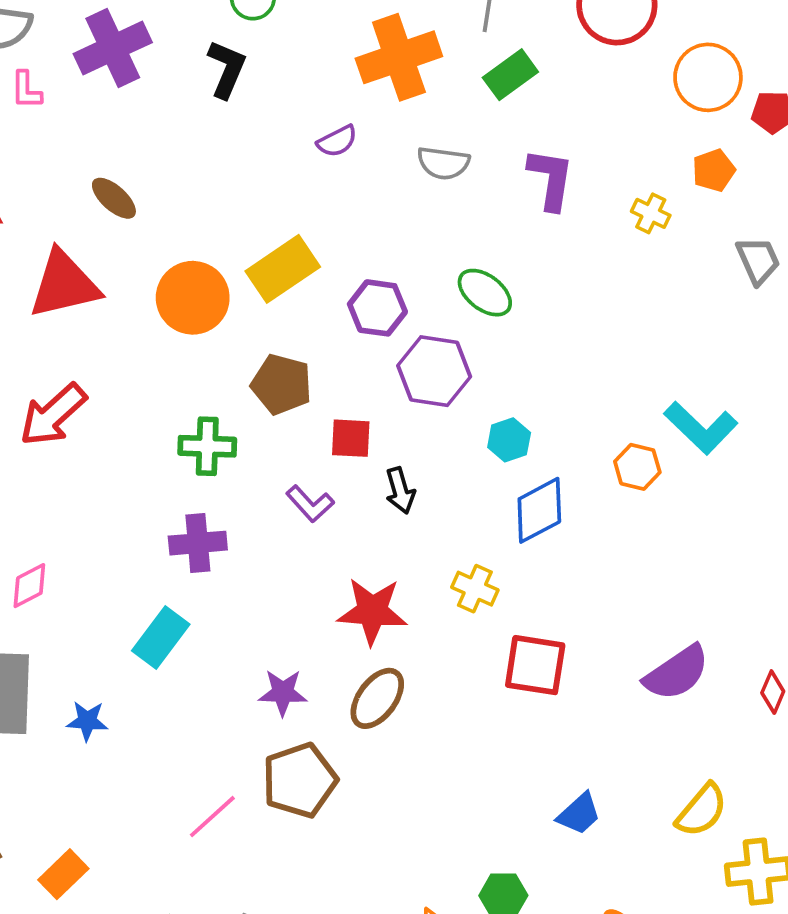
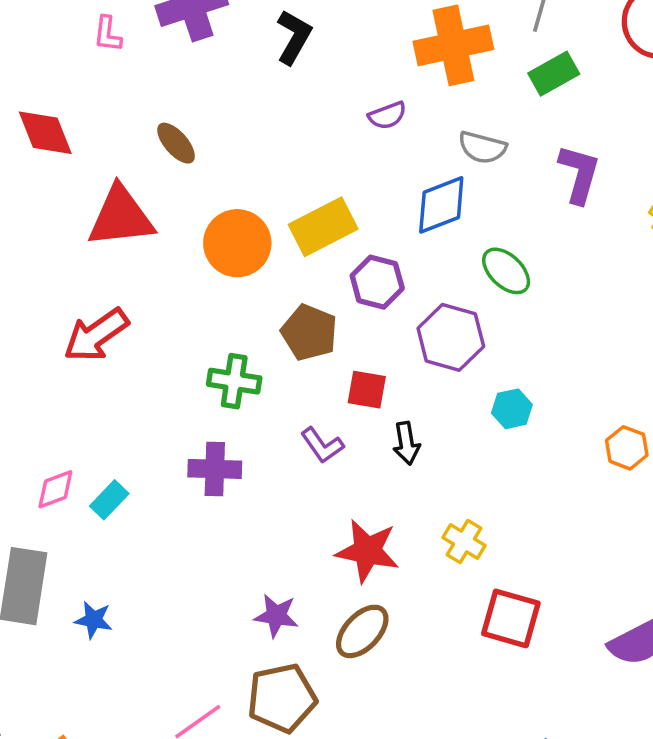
purple hexagon: (377, 308) -> (377, 282), moved
blue diamond: (539, 510) -> (441, 205), moved
cyan rectangle: (161, 638) -> (109, 500), moved, size x0.7

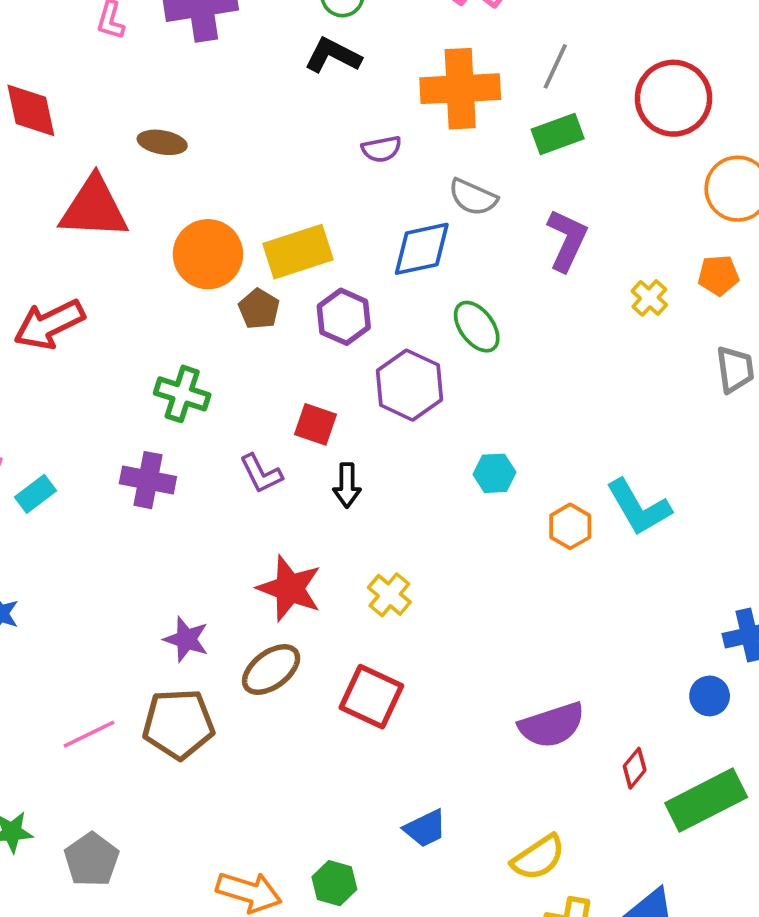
black L-shape: (294, 37) -> (333, 55), moved, turned -102
brown ellipse: (176, 143) -> (162, 142), turned -48
brown pentagon: (309, 332) -> (259, 309), moved, size x0.7
cyan hexagon: (512, 409) -> (495, 473), moved
red square: (511, 618) -> (371, 697), moved

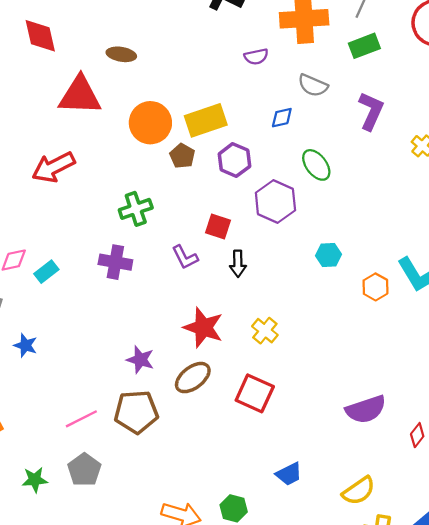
blue diamond: (422, 249) -> (282, 118), size x0.6
green cross: (182, 394) -> (136, 209), turned -36
gray pentagon: (92, 860) -> (84, 470), moved

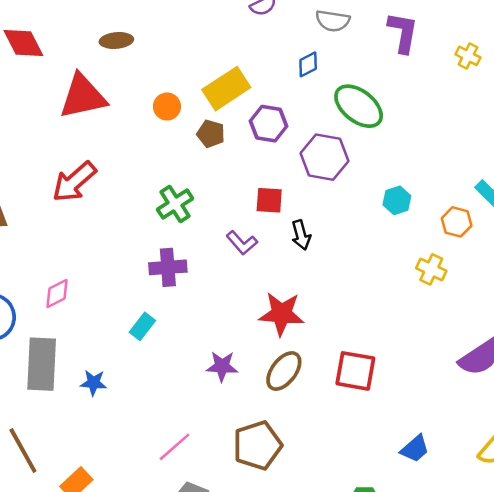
orange circle: (150, 123) -> (167, 107), size x0.6
green ellipse: (316, 165) -> (359, 106), size x1.4
cyan rectangle: (46, 272) -> (142, 326), moved
yellow cross: (265, 331) -> (431, 269), moved
brown pentagon: (136, 412) -> (257, 445), moved

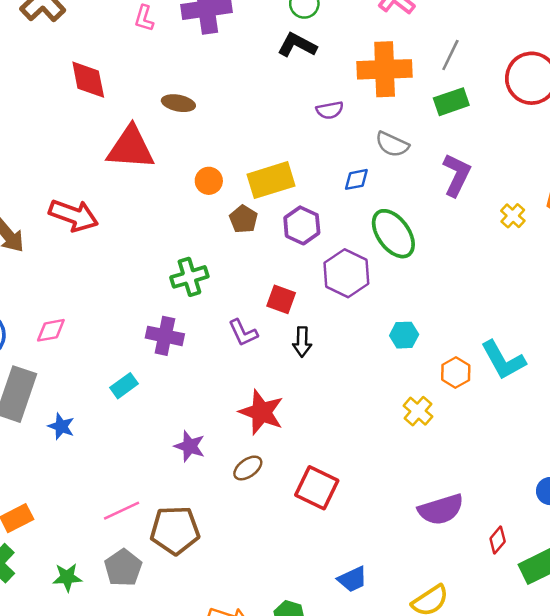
red arrow: (74, 182) -> (74, 215), moved, turned -135
brown ellipse: (284, 371) -> (248, 468), size x0.7
brown pentagon: (257, 445) -> (175, 530), moved

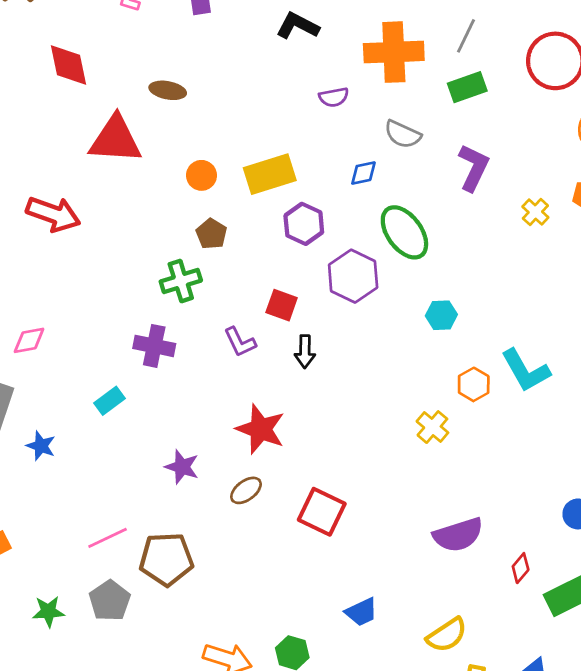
brown pentagon: (243, 219) -> (211, 234), moved
cyan hexagon: (404, 335) -> (441, 315), moved

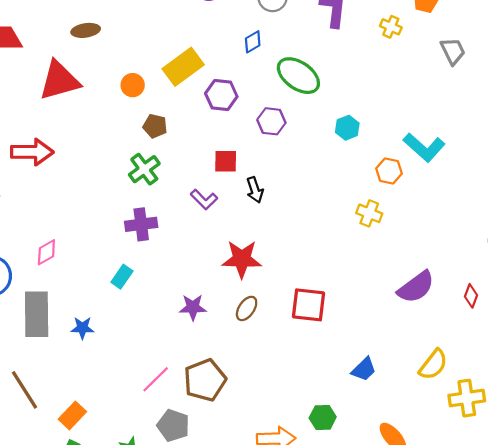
purple hexagon: (353, 276) -> (271, 121), size x0.7

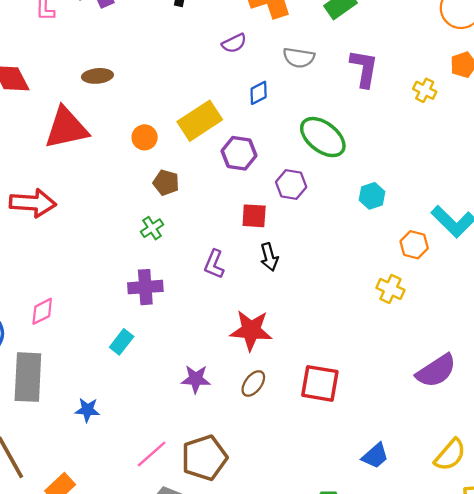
blue diamond: (253, 42) -> (259, 93), moved
red square: (226, 161) -> (254, 216), moved
green cross: (144, 169) -> (152, 228), size x0.7
purple L-shape: (204, 199) -> (214, 264), turned 64
blue star: (82, 328) -> (87, 410), moved

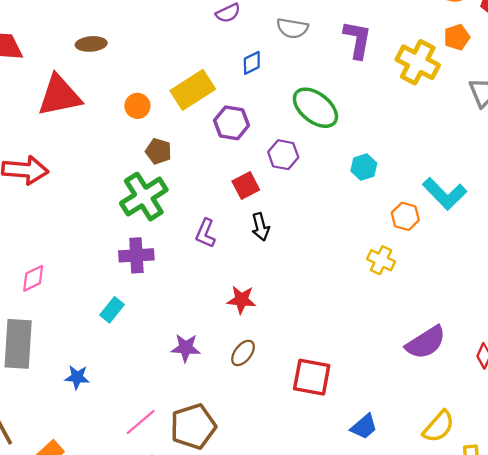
yellow cross: (425, 90) -> (418, 62), size x1.8
red square: (254, 216) -> (246, 186), turned -32
green cross: (152, 228) -> (144, 197), size x2.0
red star: (251, 330) -> (241, 300), size x0.7
red square: (320, 383) -> (312, 377), moved

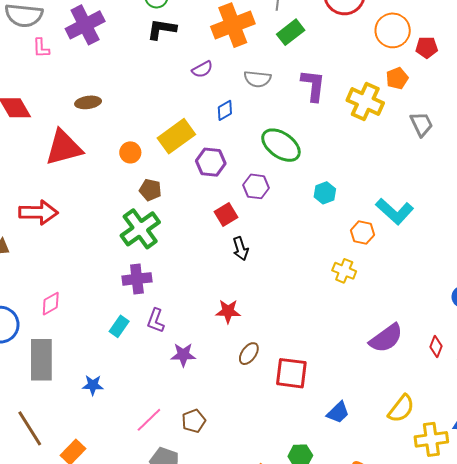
purple L-shape: (205, 233) -> (156, 321), moved
brown ellipse: (243, 353) -> (249, 354), moved
brown pentagon: (193, 426) -> (194, 421), size x0.6

